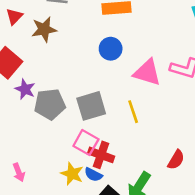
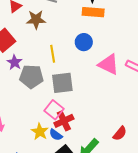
yellow line: (133, 112) -> (53, 54), moved
red cross: (101, 155) -> (64, 121), turned 36

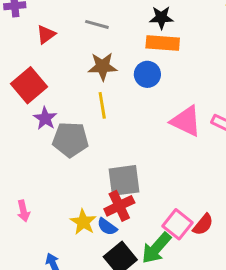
brown star: (36, 20) -> (103, 66), moved
blue circle: (84, 42) -> (147, 74), moved
gray square: (62, 83) -> (124, 180), moved
pink square: (54, 110) -> (178, 224), moved

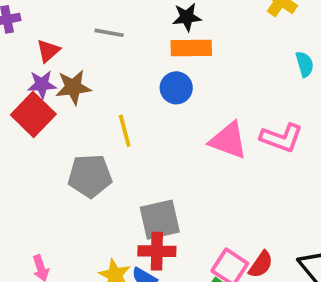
brown star: (103, 66) -> (73, 87), moved
purple star: (45, 118) -> (42, 84), moved, turned -30
red cross: (119, 206) -> (157, 251), turned 32

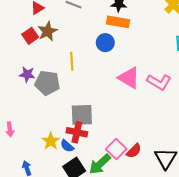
purple star: (42, 84) -> (27, 74), moved
brown star: (73, 87) -> (48, 31), turned -30
red square: (33, 115) -> (30, 36), moved, size x0.7

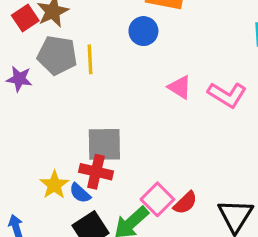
pink triangle: (129, 78) -> (180, 87), size x0.7
gray pentagon: (47, 83) -> (57, 55), moved

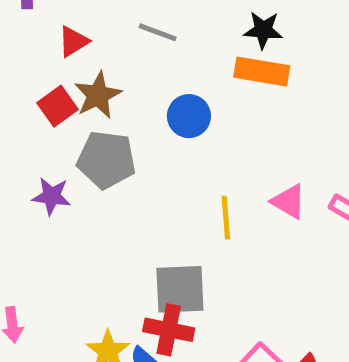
blue circle: (143, 31) -> (189, 116), moved
yellow line: (90, 59) -> (226, 218), moved

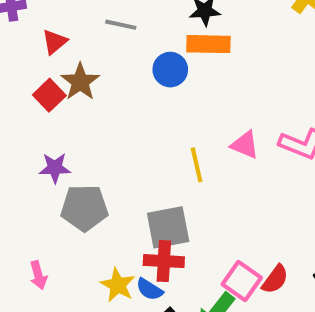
blue circle: (189, 116) -> (170, 70), moved
gray pentagon: (106, 160) -> (84, 208), moved

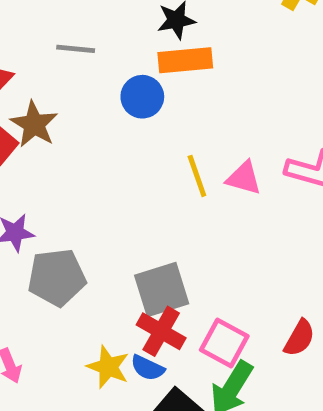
yellow line: (197, 165) -> (197, 176), moved
red cross: (164, 261) -> (161, 331), turned 33
pink square: (242, 281) -> (224, 343), moved

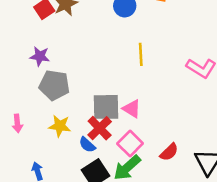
pink triangle: (244, 178) -> (132, 109), moved
yellow star: (108, 367) -> (60, 126), moved, turned -30

